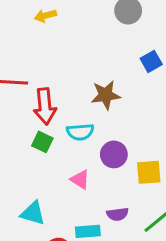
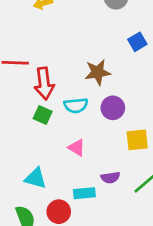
purple circle: (114, 154) -> (113, 108), moved

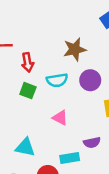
red arrow: (44, 84) -> (28, 62), size x0.7

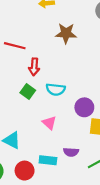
brown star: (75, 49) -> (66, 33), moved
purple circle: (90, 80) -> (84, 107), moved

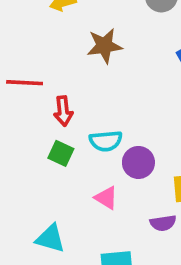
purple circle: (84, 107) -> (138, 162), moved
purple semicircle: (71, 152) -> (163, 223), moved

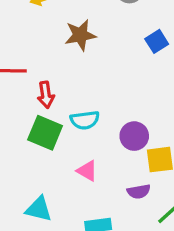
green square: (61, 153) -> (45, 133), size x1.5
purple circle: (138, 162) -> (134, 136), moved

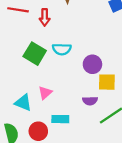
red arrow: (46, 95) -> (45, 17), moved
pink triangle: (87, 171) -> (45, 93), moved, turned 40

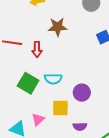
yellow square: (107, 82) -> (60, 108), moved

